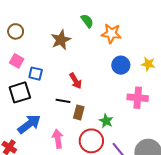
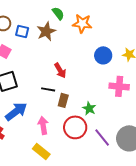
green semicircle: (87, 21) -> (58, 13), moved
orange star: (111, 34) -> (82, 23), moved
blue square: (36, 74) -> (22, 31), moved

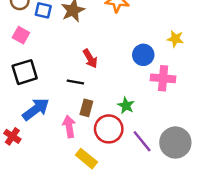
blue circle: (103, 55) -> (143, 55), moved
brown rectangle: (63, 100) -> (86, 108), moved
yellow rectangle: (41, 151) -> (86, 159), moved

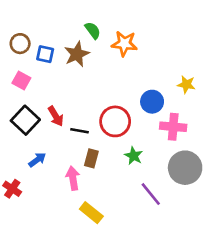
red arrow: (90, 59) -> (56, 116), moved
black square: (25, 72) -> (25, 120), turned -30
blue arrow: (36, 109) -> (37, 160), size x0.6
red circle: (109, 129) -> (115, 121), moved
gray circle: (175, 143) -> (185, 168), moved

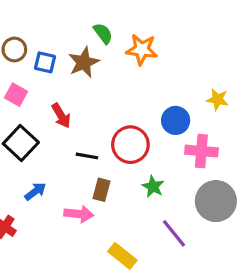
red arrow: (56, 116) -> (61, 116), moved
pink arrow: (73, 178) -> (79, 214), turned 105
yellow rectangle: (91, 213) -> (122, 256), moved

